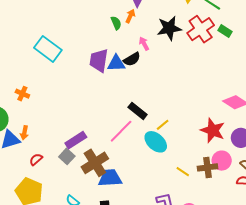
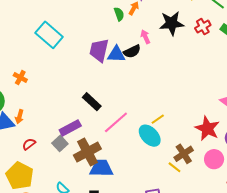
red cross: (201, 29) -> (203, 27), size x0.6
black rectangle: (138, 111) -> (92, 102), moved
brown cross: (207, 167) -> (184, 154), moved, turned -30

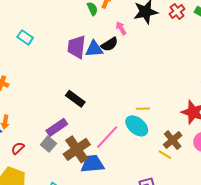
cyan rectangle: (49, 35) -> (25, 37), size x0.6
yellow line: (158, 119) -> (143, 109), turned 40
pink line: (116, 122) -> (107, 137), moved

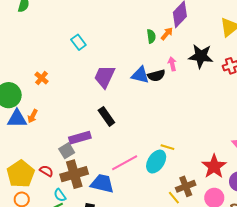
purple trapezoid: (77, 47) -> (105, 77), moved
cyan ellipse: (137, 126) -> (156, 162), turned 65
red semicircle: (18, 148) -> (46, 171), moved, turned 56
brown cross: (77, 149) -> (74, 174), moved

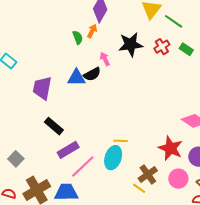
purple rectangle: (80, 138) -> (68, 150), moved
gray square: (67, 151) -> (16, 159), moved

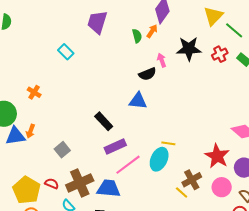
blue triangle: (76, 78) -> (138, 101), moved
purple trapezoid: (42, 88) -> (97, 22), moved

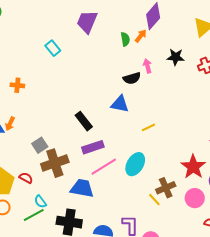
black star: (189, 49) -> (176, 57), size x0.7
orange cross: (34, 92) -> (17, 85), turned -32
yellow line: (168, 143) -> (148, 127), moved, turned -40
brown cross: (80, 183) -> (55, 163), moved

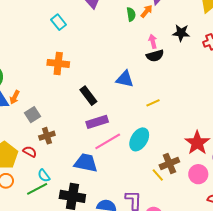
black semicircle: (132, 78) -> (155, 56), moved
orange cross: (17, 85) -> (58, 63), moved, size x1.5
gray square: (40, 145) -> (32, 115), moved
brown cross: (55, 163) -> (47, 136), moved, size x0.6

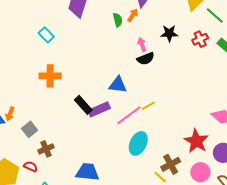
purple rectangle: (97, 122) -> (99, 109), moved
pink line: (108, 141) -> (129, 115), moved

